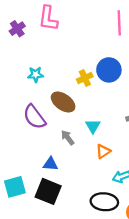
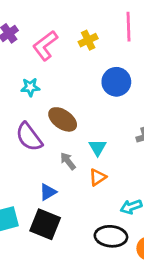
pink L-shape: (48, 18) -> (45, 45), moved, turned 45
yellow cross: (85, 78) -> (88, 40), moved
orange triangle: (103, 151) -> (98, 177), moved
blue triangle: (50, 164) -> (48, 192), turned -35

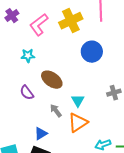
yellow cross: (88, 40) -> (71, 21), size x1.6
purple semicircle: (29, 137) -> (27, 93), size x0.7
orange triangle: (98, 177) -> (78, 123), size x1.5

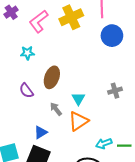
blue circle: (92, 52) -> (112, 36), moved
brown ellipse: (52, 80) -> (52, 77), turned 75

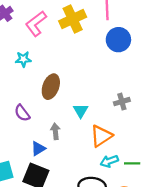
purple semicircle: (26, 91) -> (22, 113), moved
gray arrow: (56, 109) -> (55, 131), moved, turned 32
orange triangle: (78, 121) -> (101, 136), moved

